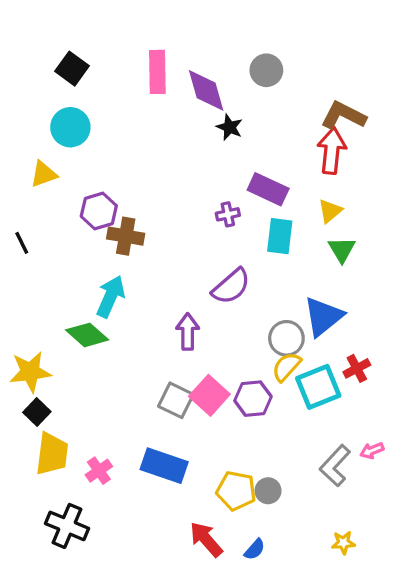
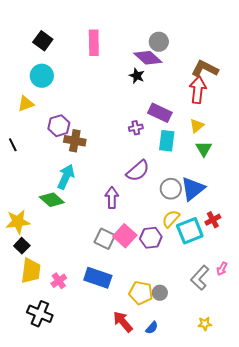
purple diamond: (206, 90) -> (148, 58), moved, turned -32
gray circle: (286, 338) -> (171, 189), moved
pink arrow: (372, 451) -> (222, 269), turned -40

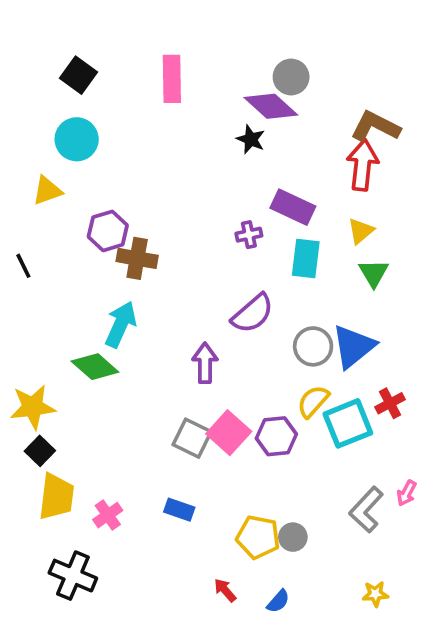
blue rectangle: (98, 278) -> (179, 510), size x0.6
red arrow: (123, 322) -> (225, 590), size x0.6

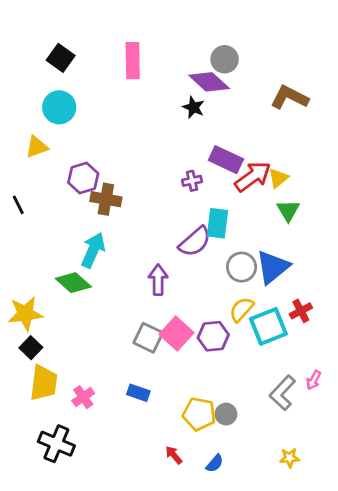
red arrow: (363, 165) -> (253, 177), moved, turned 48
cyan rectangle: (306, 258) -> (217, 223), moved

